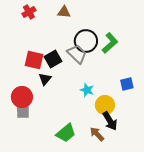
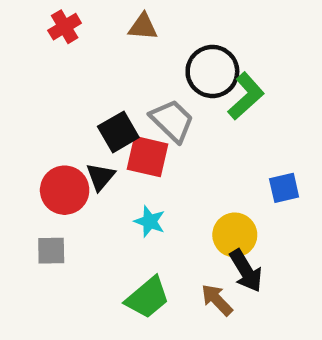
black circle: (86, 41) -> (212, 71), moved
red square: (34, 60) -> (147, 157), moved
cyan star: (87, 90) -> (150, 222), moved
red circle: (22, 97) -> (65, 190), moved

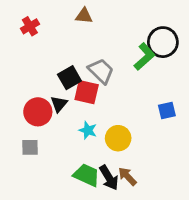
red cross: (65, 27) -> (30, 26), moved
black circle: (212, 71) -> (163, 42), moved
yellow circle: (235, 235) -> (118, 138), moved
black arrow: (246, 271) -> (109, 178), moved
green trapezoid: (147, 298) -> (87, 175), turned -116

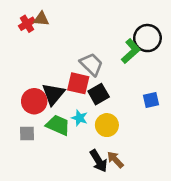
brown triangle: (84, 16) -> (41, 19), moved
black square: (69, 78) -> (99, 94), moved
black triangle: (59, 104) -> (53, 94), size x1.5
green trapezoid: (87, 175) -> (58, 125), moved

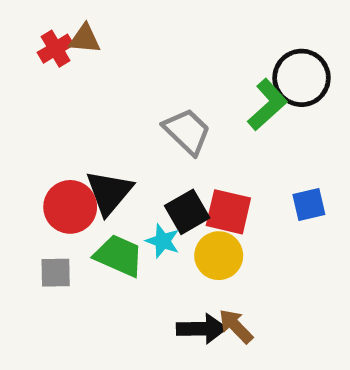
red square: (78, 83) -> (228, 212), moved
black square: (99, 94) -> (187, 212), moved
black arrow: (99, 161) -> (202, 329), turned -60

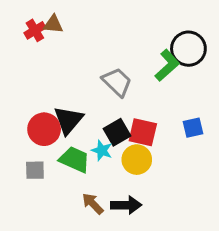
brown arrow: (236, 326) -> (93, 204), moved

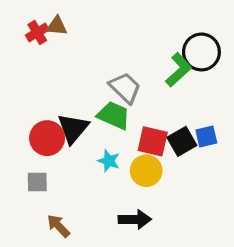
black square: (117, 132) -> (182, 141), moved
green trapezoid: (74, 160) -> (114, 115), moved
brown arrow: (93, 204) -> (58, 226), moved

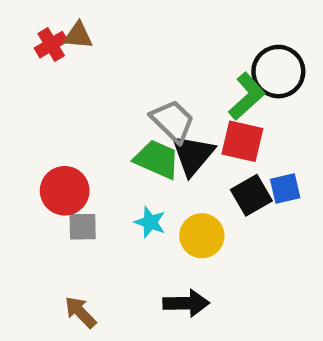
black triangle: (73, 128) -> (193, 155), moved
red square: (153, 141) -> (242, 141), moved
gray square: (37, 182) -> (83, 227), moved

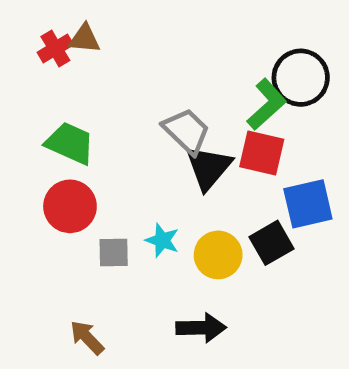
green trapezoid: (157, 159) -> (70, 143), moved
blue square: (285, 188) -> (308, 204), size x1.5
black square: (251, 195) -> (272, 243), moved
gray square: (83, 227) -> (114, 253), moved

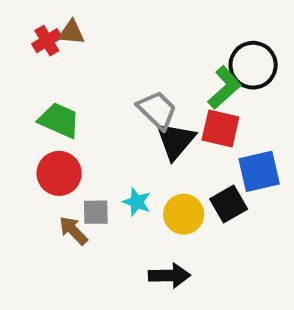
brown arrow: (87, 338) -> (73, 231), moved

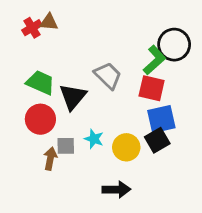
black triangle: (175, 141) -> (73, 97), moved
blue square: (259, 171) -> (161, 119), moved
brown arrow: (73, 231) -> (50, 159), turned 55

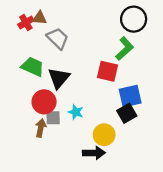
black circle: (174, 45) -> (134, 19), moved
gray trapezoid: (108, 76) -> (58, 38), moved
red square: (152, 88) -> (108, 71), moved
red circle: (40, 119) -> (44, 102), moved
yellow circle: (126, 147) -> (104, 135), moved

